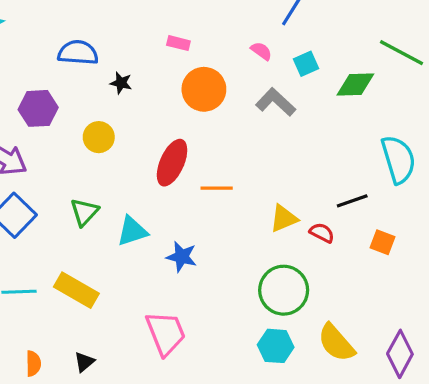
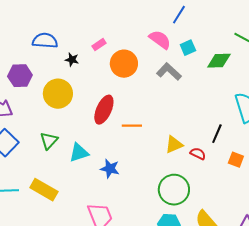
pink rectangle: (178, 43) -> (99, 45), moved, turned -48
pink semicircle: (261, 51) -> (160, 40), size x1.6
yellow circle: (99, 137) -> (58, 94), size x1.5
black line: (352, 201) -> (217, 134), turned -48

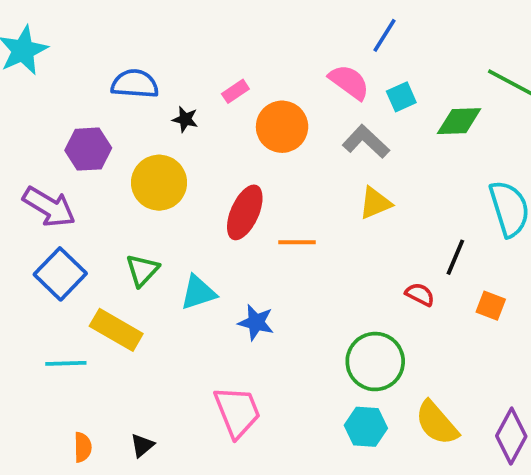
yellow triangle: (174, 145) -> (375, 203), moved
yellow rectangle: (44, 190) -> (116, 330), moved

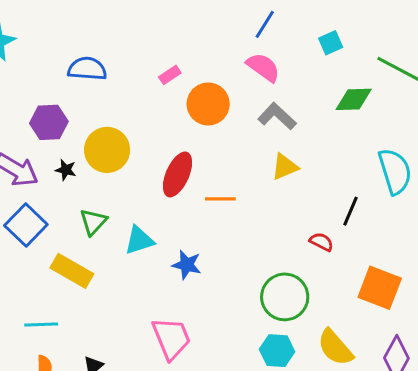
blue line: (385, 35) -> (265, 24), moved
cyan square: (401, 97) -> (331, 43), moved
black star: (185, 119) -> (66, 170), moved
orange square: (491, 306) -> (380, 288), moved, size x1.8
cyan line: (66, 363) -> (41, 324), moved

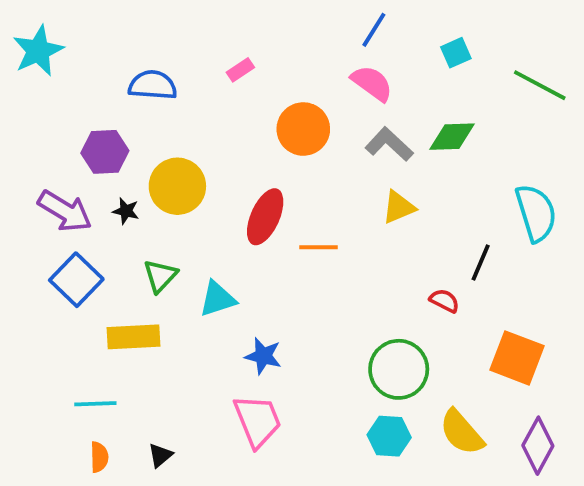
pink rectangle: (170, 75) -> (240, 70), moved
green diamond: (354, 99) -> (452, 137), moved
blue star: (187, 265) -> (263, 356), moved
yellow rectangle: (72, 271) -> (134, 337), turned -33

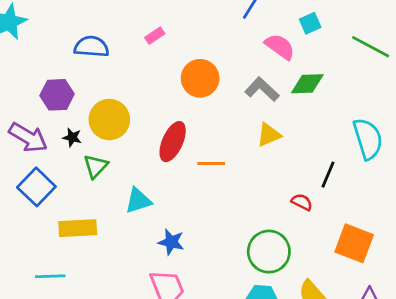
pink semicircle: (372, 83) -> (280, 47), moved
green triangle: (160, 276) -> (96, 166), moved

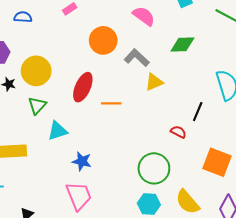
blue semicircle: (91, 47) -> (23, 17), size x0.7
pink semicircle: (280, 47) -> (144, 16), moved
gray L-shape: (262, 89) -> (137, 58), moved
green triangle: (96, 166) -> (37, 105), moved

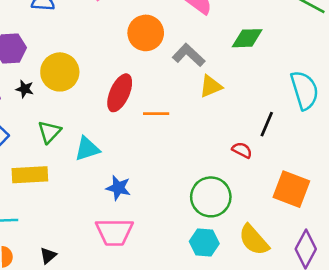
green triangle: (37, 105) -> (49, 132), moved
pink trapezoid: (79, 196) -> (114, 232), turned 112

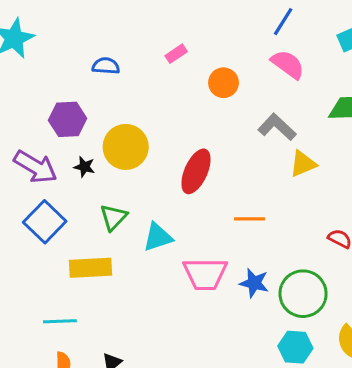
orange circle: (146, 33) -> (224, 83), moved, size x0.7
orange line: (156, 114) -> (250, 219), moved
blue star: (118, 188) -> (254, 283), moved
pink trapezoid: (114, 232) -> (205, 274), moved

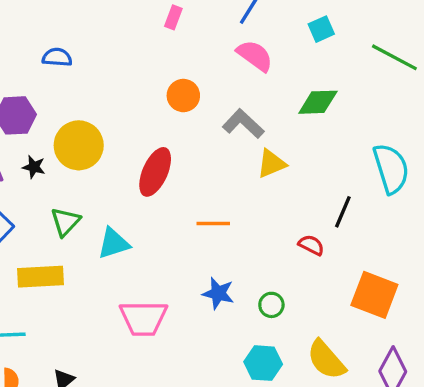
pink rectangle: (176, 54) -> (173, 17), moved, turned -35
orange circle: (224, 83) -> (183, 96), moved
pink trapezoid: (205, 274) -> (143, 318), moved
green circle: (303, 294) -> (271, 305), size x0.5

